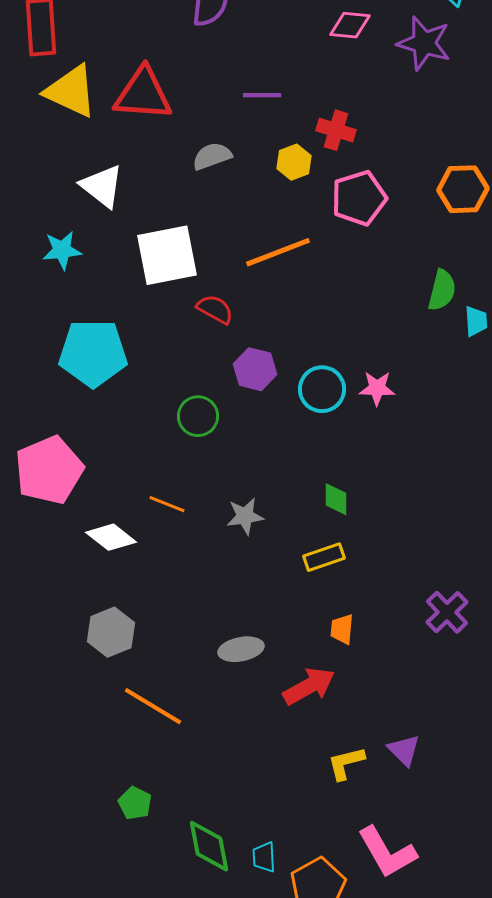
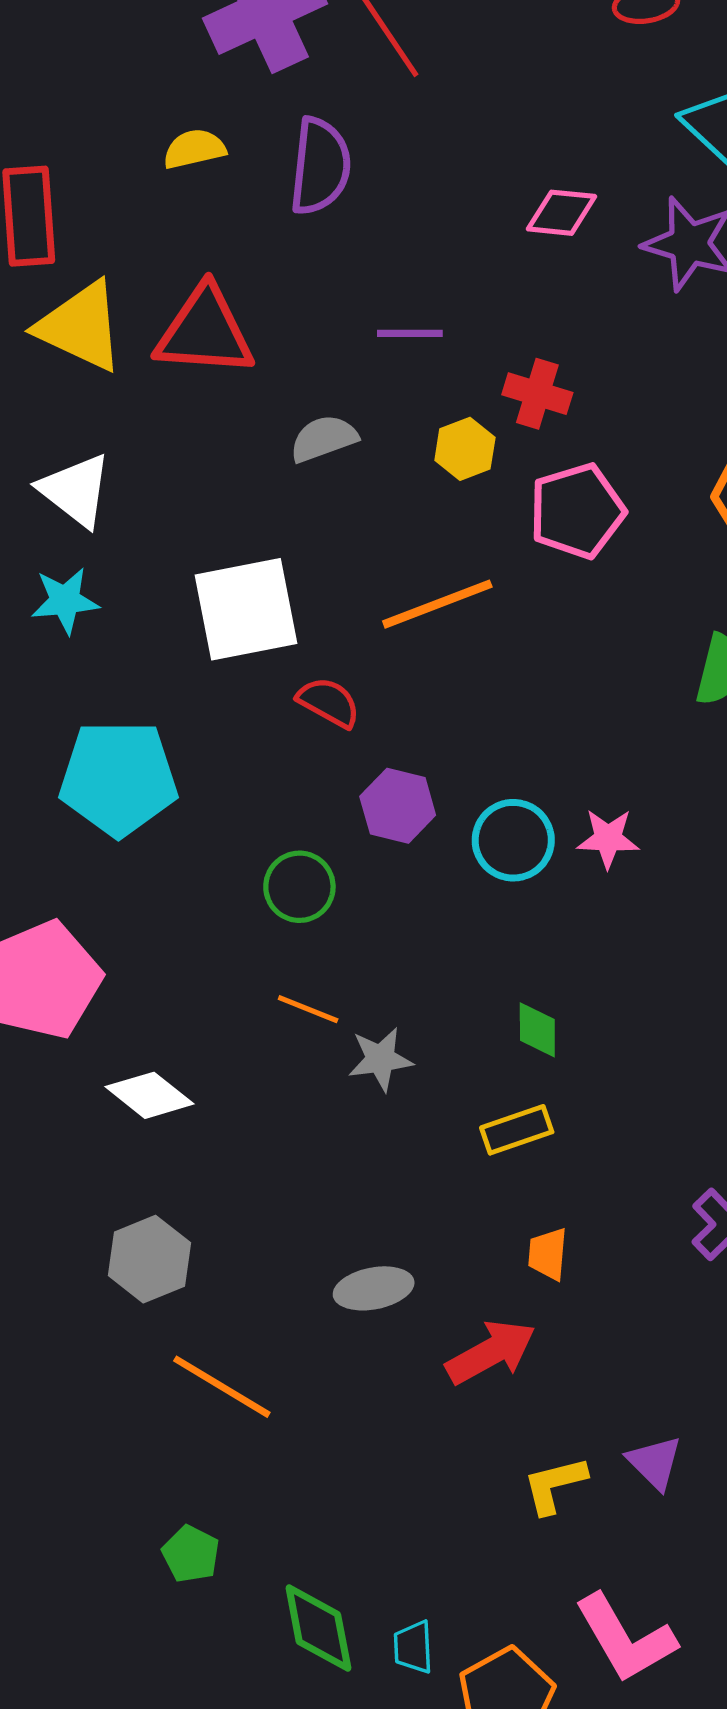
white triangle: (102, 186) -> (75, 490), moved
orange line: (167, 504) -> (308, 1009), moved

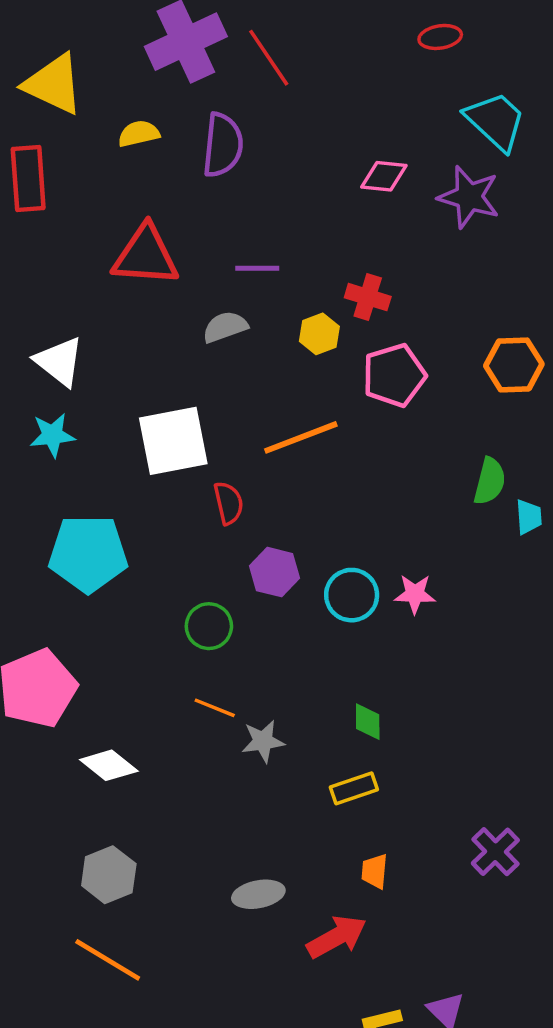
yellow triangle: (81, 326) -> (54, 84), moved
purple line: (410, 333) -> (257, 268), moved
red semicircle: (329, 702) -> (228, 503), turned 48
orange line: (222, 1387) -> (108, 960), moved

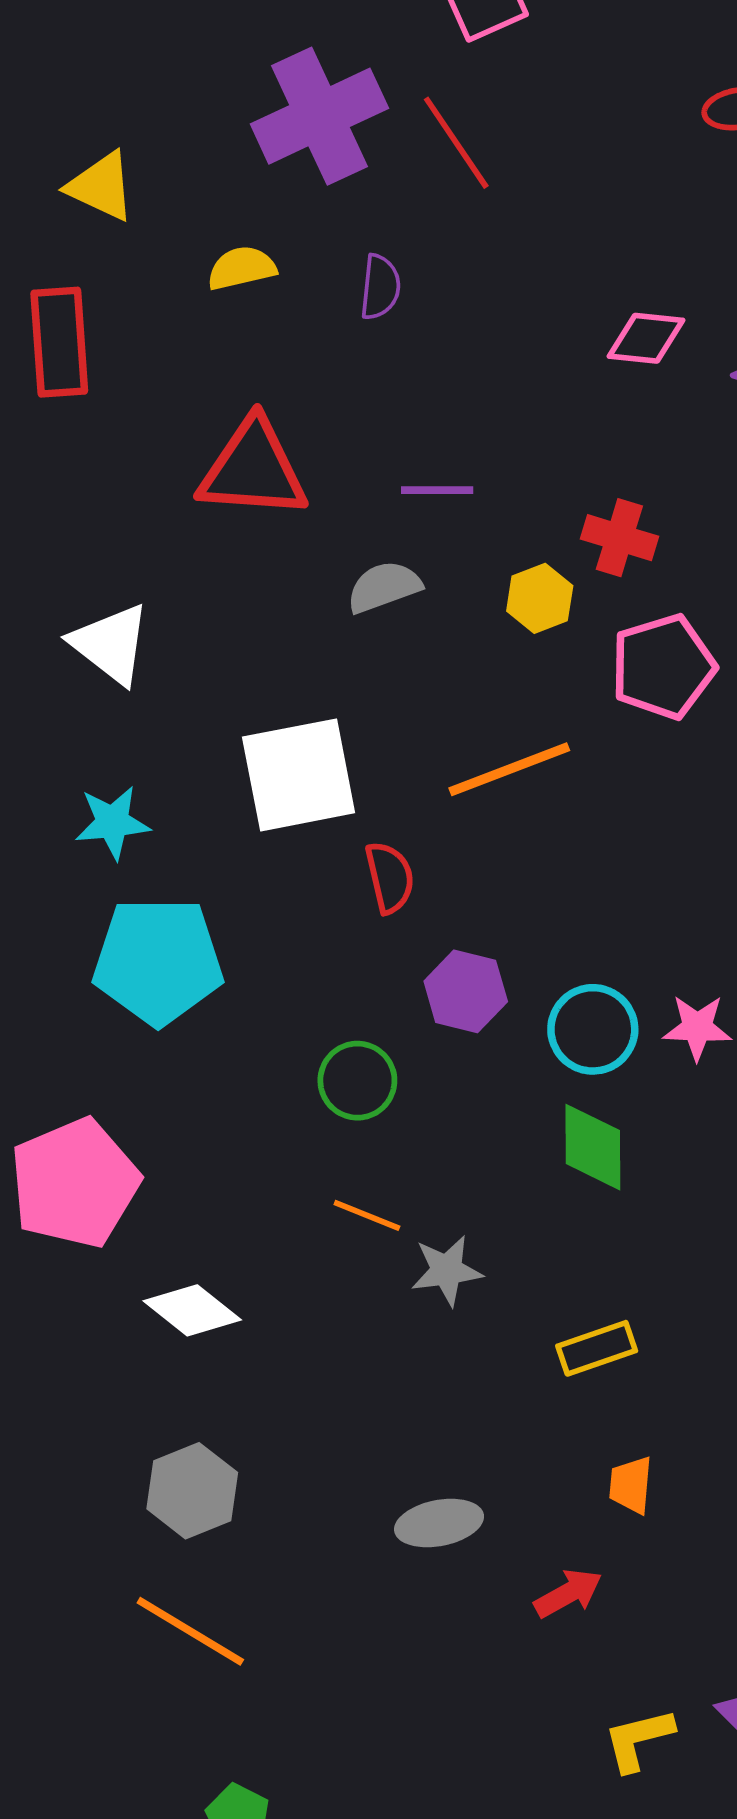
yellow triangle: (54, 84) -> (101, 186), size x0.7
purple semicircle: (223, 145) -> (380, 287), size x0.6
cyan star: (52, 435) -> (112, 822), moved
green diamond: (368, 722) -> (593, 1147), moved, size x1.4
red arrow: (337, 937) -> (568, 1593), size x0.7

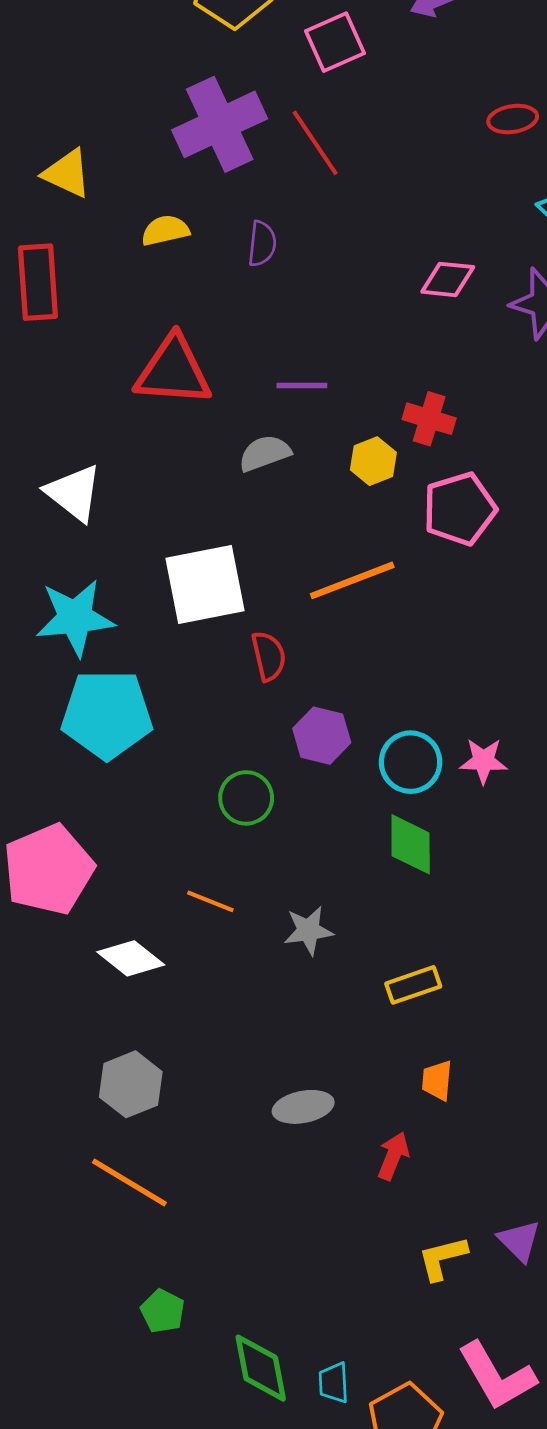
cyan star: (112, 822) -> (75, 618), size x1.5
orange line: (367, 1215) -> (210, 901), moved
red arrow: (568, 1593) -> (393, 1156), turned -39

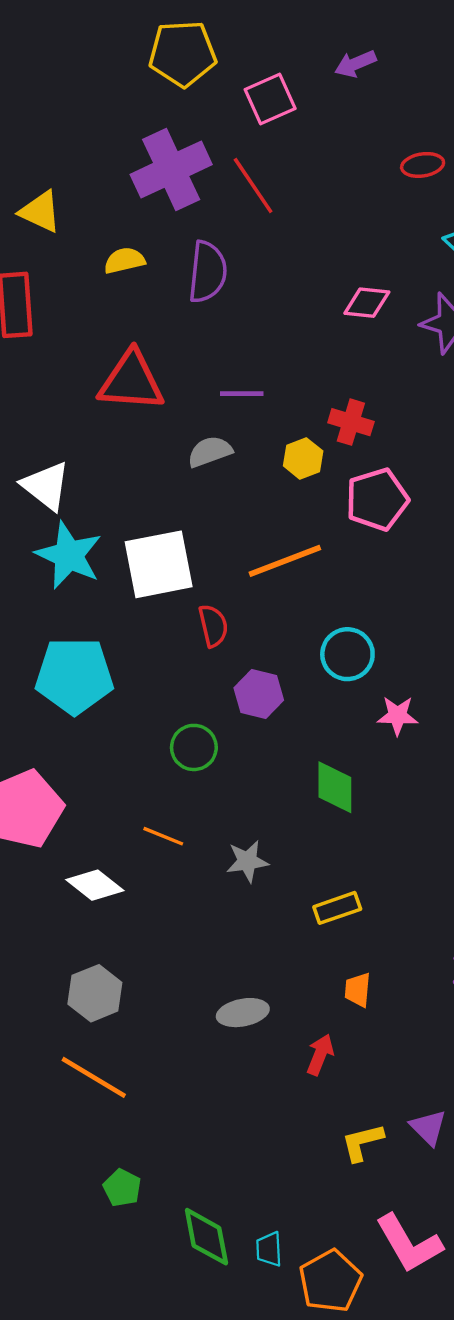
purple semicircle: (262, 244) -> (208, 272), size x1.6
cyan star: (75, 618) -> (69, 555), moved, turned 30
cyan circle: (411, 762) -> (347, 654), moved

